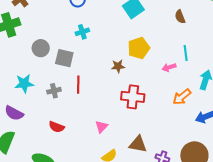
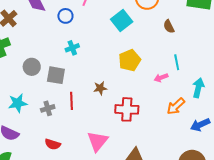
brown star: (118, 66) -> (100, 88), moved
pink triangle: (102, 127) -> (98, 141), size x1.6

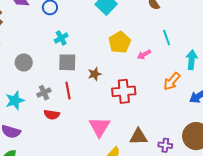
gray square: (56, 75) -> (67, 62), moved
pink arrow: (161, 78) -> (144, 55), moved
gray cross: (48, 108) -> (44, 93), moved
red semicircle: (53, 144) -> (52, 115), moved

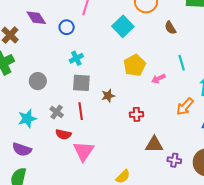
red cross: (124, 91) -> (137, 114), size x0.6
gray cross: (44, 93) -> (57, 112), turned -32
pink triangle: (99, 127) -> (84, 151), moved
brown triangle: (138, 137) -> (154, 145), moved
purple cross: (165, 145) -> (174, 160), moved

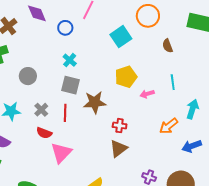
cyan cross: (76, 58) -> (70, 60), turned -32
brown star: (108, 96) -> (95, 102), size x1.6
brown triangle: (154, 145) -> (118, 149), moved, turned -48

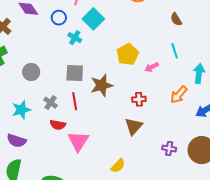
cyan square: (121, 37) -> (93, 19), moved
brown semicircle: (168, 46) -> (176, 19), moved
cyan cross: (70, 60) -> (75, 38), moved
red cross: (120, 126) -> (139, 99), moved

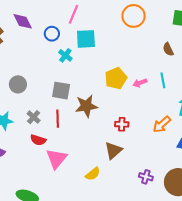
cyan square: (93, 19) -> (86, 39), turned 35
pink arrow: (152, 67) -> (140, 83), moved
yellow semicircle: (118, 166) -> (93, 174), moved

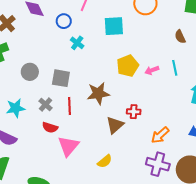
cyan square: (86, 39) -> (114, 26), moved
gray square: (61, 91) -> (61, 78), moved
orange arrow: (162, 124) -> (160, 135), moved
brown triangle: (113, 150) -> (115, 125), moved
purple cross: (146, 177) -> (158, 164), size x1.6

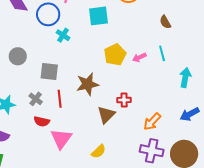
blue circle: (64, 21) -> (48, 14), size x1.5
gray circle: (30, 72) -> (18, 56), moved

